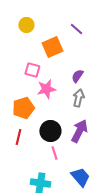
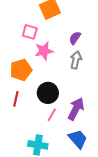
purple arrow: (79, 131) -> (76, 109), moved
pink line: (54, 153) -> (52, 115), turned 48

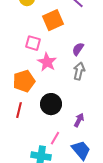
pink star: (44, 51) -> (47, 62), turned -30
purple arrow: (76, 109) -> (79, 120), size x0.6
pink line: (52, 115) -> (55, 138), moved

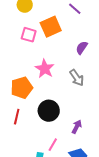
pink square: (33, 43) -> (29, 35), moved
purple semicircle: (78, 49) -> (82, 48), moved
gray arrow: (79, 71) -> (77, 78), turned 132

